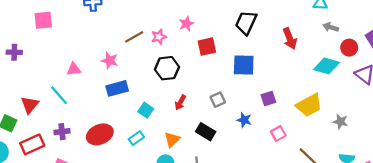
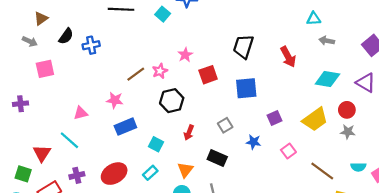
red circle: (349, 48) -> (347, 110), moved

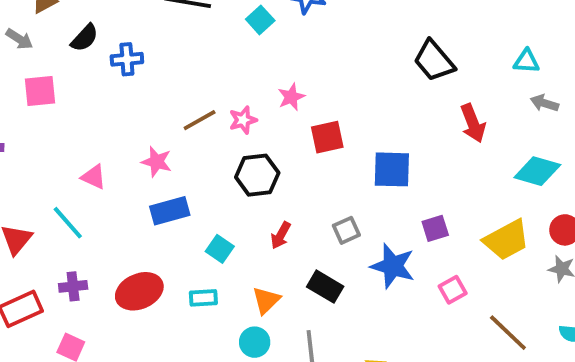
black trapezoid: (243, 47) -> (434, 61), moved, turned -65
pink triangle: (81, 113) -> (94, 177), turned 32
blue star: (253, 142) -> (393, 266), size x1.6
cyan rectangle: (150, 173) -> (203, 298), turned 32

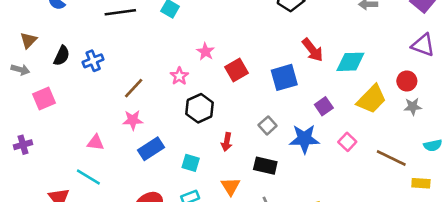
brown line: (200, 120) -> (134, 88), moved
red arrow: (473, 123) -> (313, 50), moved
cyan diamond: (537, 171) -> (350, 62), moved

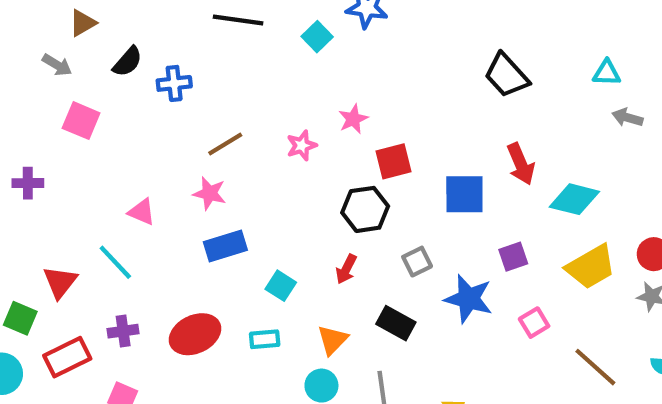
pink square: (44, 99) -> (81, 121), turned 30
black hexagon: (200, 108) -> (365, 209), moved

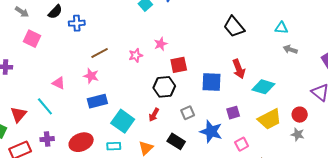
cyan square: (281, 286) -> (123, 121), size x1.6

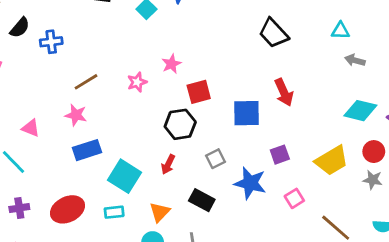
cyan diamond: (263, 87) -> (360, 111), moved

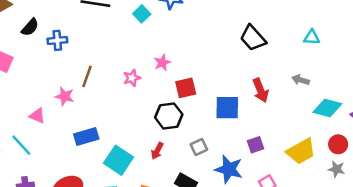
gray arrow: (355, 60) -> (301, 80), moved
brown line: (86, 82) -> (87, 76), turned -40
pink star: (76, 115) -> (65, 96), moved

